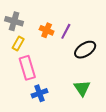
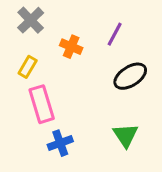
gray cross: (14, 21) -> (31, 20), moved, turned 30
purple line: (66, 31) -> (115, 34), moved

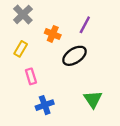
black ellipse: (130, 76) -> (74, 56), moved
pink rectangle: (42, 104) -> (31, 76), size x0.6

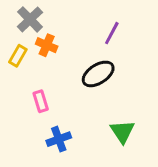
orange cross: (53, 34) -> (47, 45), moved
yellow rectangle: (21, 49) -> (18, 56), moved

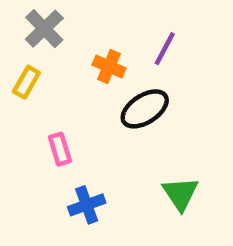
orange cross: (47, 45) -> (109, 67), moved

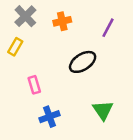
purple line: (165, 49) -> (108, 28), moved
orange cross: (109, 67) -> (62, 21), moved, turned -36

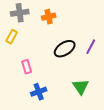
gray cross: (25, 16) -> (20, 13), turned 36
purple line: (108, 28) -> (91, 47), moved

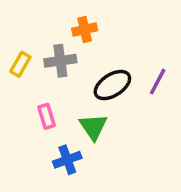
gray cross: (20, 13) -> (60, 61), moved
green triangle: (81, 87) -> (93, 127), moved

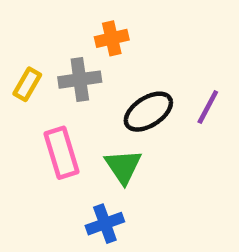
pink rectangle: (46, 116) -> (62, 153), size x1.5
blue cross: (67, 160) -> (105, 224), moved

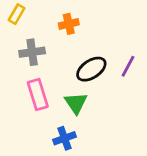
gray cross: (80, 80) -> (32, 52), moved
yellow rectangle: (27, 84) -> (17, 14), moved

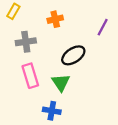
purple line: (128, 66) -> (103, 27), moved
blue cross: (65, 138) -> (52, 111), turned 30

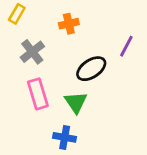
purple line: (103, 27) -> (126, 46), moved
gray cross: (26, 42) -> (32, 52), turned -30

